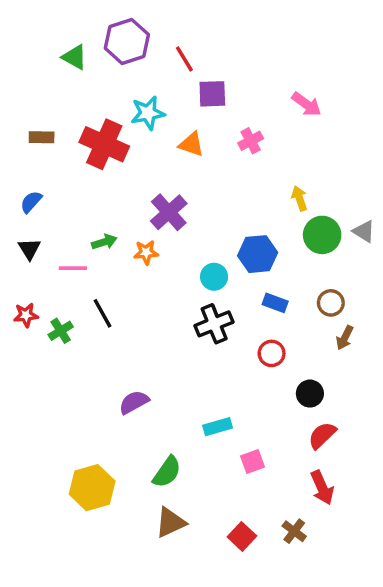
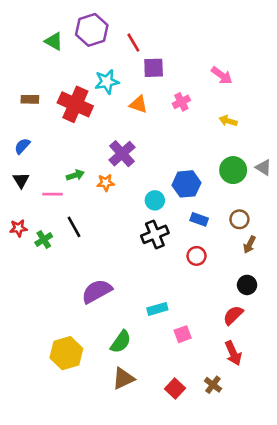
yellow arrow: (299, 198) -> (228, 121), moved, turned -54
black circle: (310, 394) -> (247, 285), moved
purple semicircle: (134, 402) -> (97, 291), size x1.4

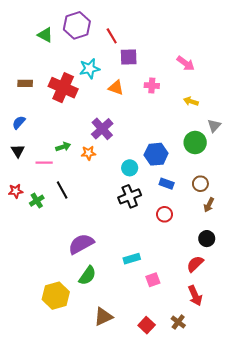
pink cross: (181, 102) -> (152, 86), turned 32
gray triangle: (263, 168) -> (214, 126), moved, turned 40
green semicircle: (121, 342) -> (87, 276), moved

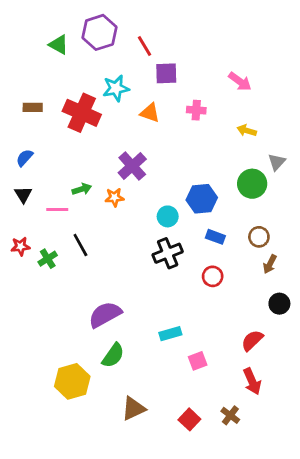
black circle: (207, 239) -> (279, 304), moved

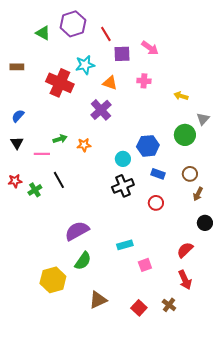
pink arrow: (240, 81) -> (150, 48), moved
brown rectangle: (33, 107) -> (17, 67), moved
purple cross: (132, 166) -> (101, 110), moved

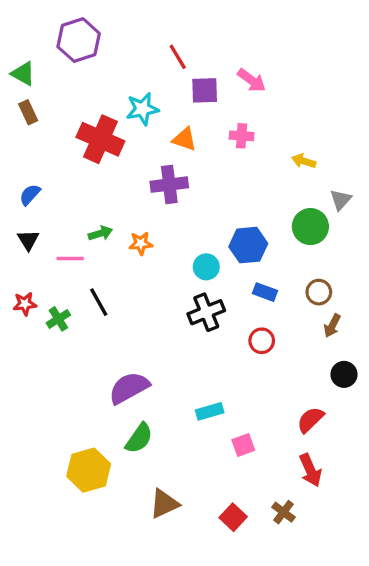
purple hexagon: (73, 24) -> (79, 40), moved
green triangle: (43, 33) -> (23, 74), moved
brown rectangle: (17, 67) -> (28, 112), turned 64
purple cross: (101, 110) -> (169, 185), turned 35

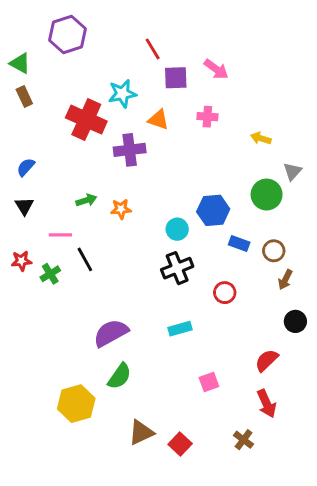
purple cross: (169, 185) -> (130, 150), moved
pink line: (70, 258) -> (60, 235), moved
blue rectangle: (265, 292) -> (239, 244), moved
cyan rectangle: (210, 411) -> (180, 329), moved
red square: (233, 517) -> (180, 444), moved

